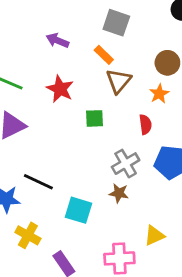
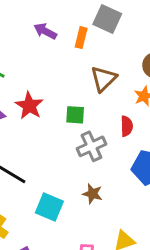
orange rectangle: (104, 55) -> (81, 38), moved, turned 54
red star: (60, 89) -> (29, 106), moved
gray cross: (126, 164) -> (91, 146), moved

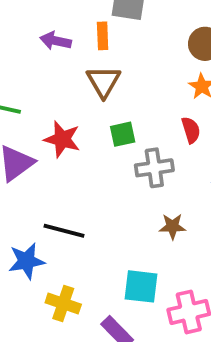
brown triangle: (104, 79) -> (104, 82), moved
gray cross: (91, 146) -> (154, 168), turned 32
cyan square: (49, 207) -> (141, 286), moved

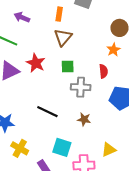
orange rectangle: (103, 36) -> (59, 14), moved
purple arrow: (55, 41) -> (22, 17), moved
black line: (64, 231) -> (47, 112), moved

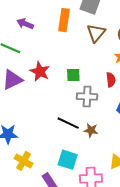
orange rectangle: (59, 14) -> (64, 20), size x1.5
brown triangle: (63, 37) -> (96, 33), moved
black line: (47, 112) -> (68, 123), moved

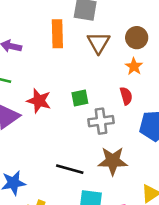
black line: (68, 123) -> (70, 169), moved
brown star: (91, 130) -> (113, 161), size x1.6

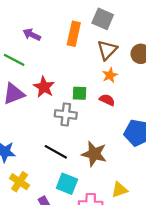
orange star: (134, 66) -> (110, 75), moved
red semicircle: (126, 96) -> (107, 100), moved, turned -63
gray cross: (101, 121) -> (66, 114), moved

